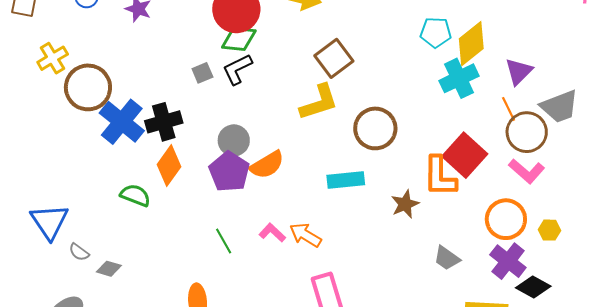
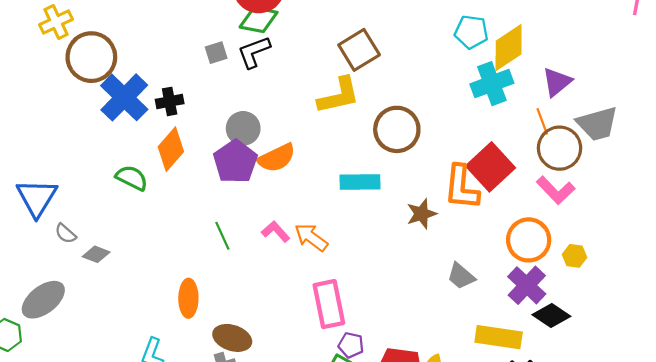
black cross: (164, 122) -> (170, 101), size x0.7

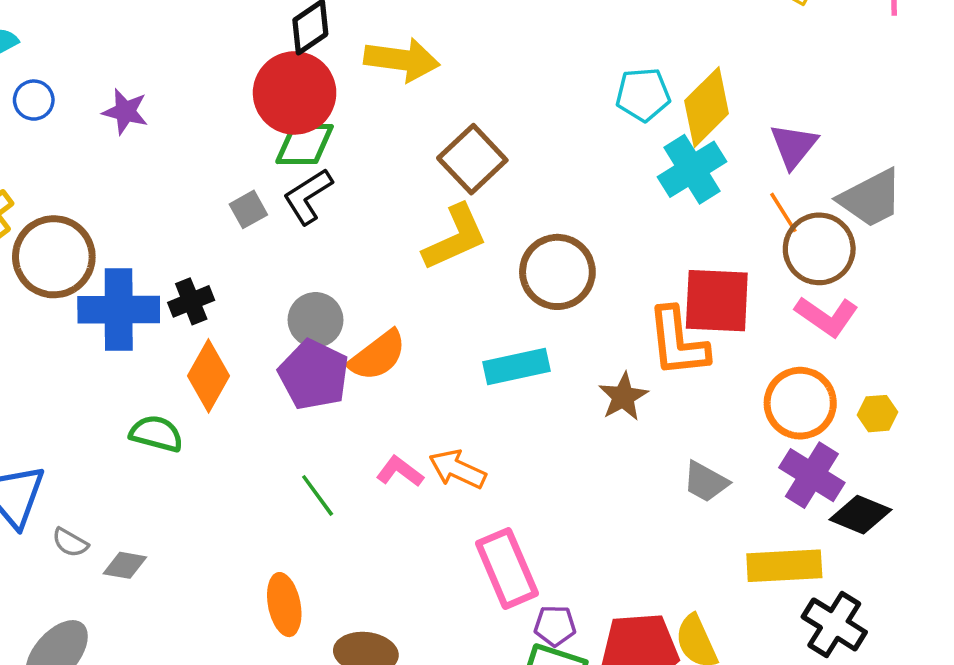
blue cross: (124, 97) -> (119, 310), turned -33
red square: (491, 167) -> (717, 301), turned -33

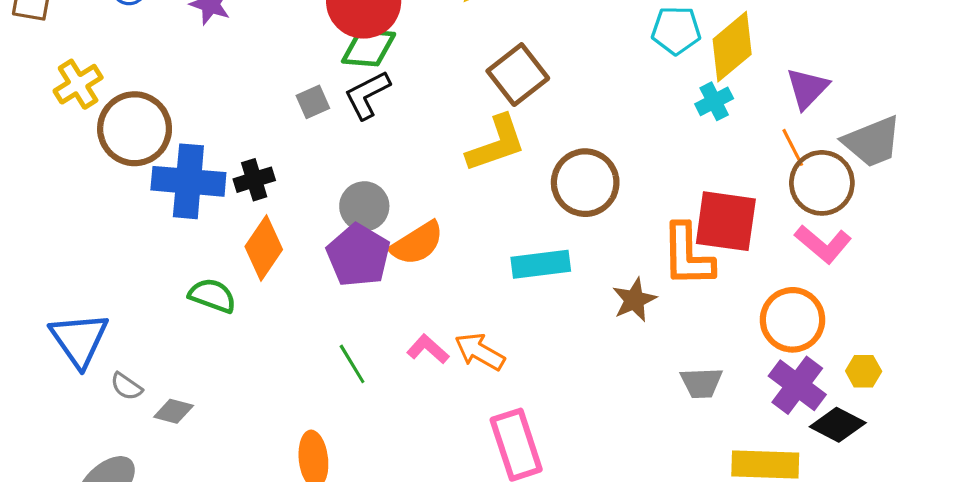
cyan cross: (692, 169) -> (714, 101), size x0.6
yellow hexagon: (877, 414) -> (864, 371), moved
gray trapezoid: (706, 482) -> (701, 383), turned -36

